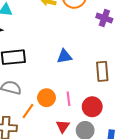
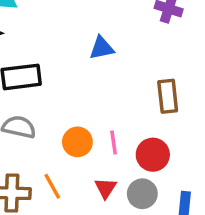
blue triangle: (64, 56) -> (102, 48), moved
orange line: (28, 111) -> (52, 186), moved, turned -63

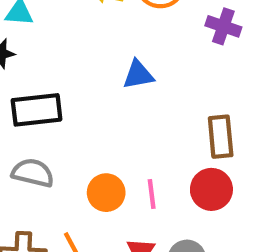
red circle: (153, 155) -> (211, 189), moved

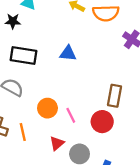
blue triangle: (138, 75) -> (68, 53), moved
pink line: (152, 194) -> (71, 115), turned -35

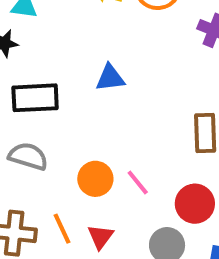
red circle: (102, 122) -> (195, 204), moved
red triangle: (57, 143) -> (100, 237), moved

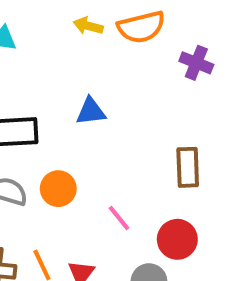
orange circle: (95, 179) -> (58, 189), moved

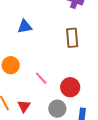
brown rectangle: (188, 167) -> (72, 38), moved

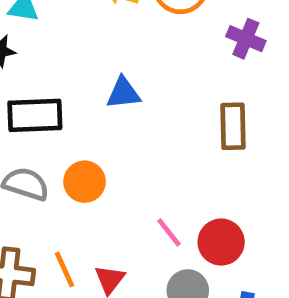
pink line: (41, 78) -> (169, 232), moved

